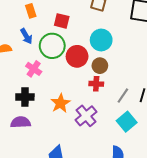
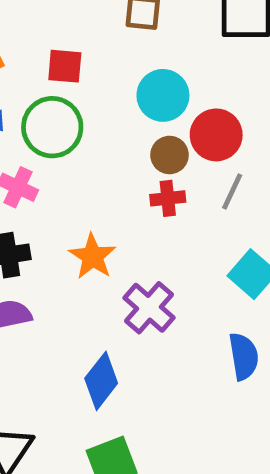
red circle: (77, 56) -> (216, 135), moved
gray line: (123, 96) -> (232, 191), moved
purple cross: (86, 116) -> (149, 308), moved

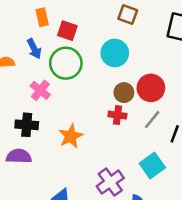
red square: (65, 66) -> (67, 31), moved
cyan circle: (163, 95) -> (115, 53), moved
purple cross: (149, 308) -> (110, 182), moved

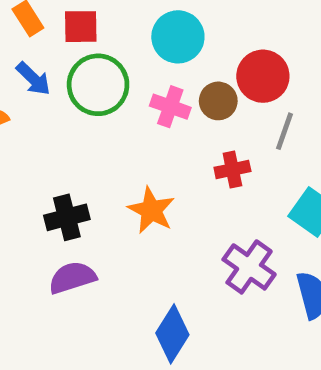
pink cross: (40, 90) -> (170, 107), moved
red cross: (117, 115) -> (232, 169), moved

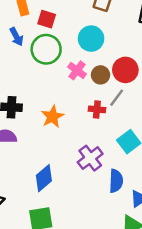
gray line: (285, 131) -> (117, 98), moved

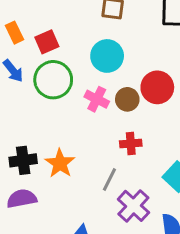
red square: (47, 19) -> (47, 42), turned -30
gray line: (117, 98) -> (109, 179), moved
orange star: (52, 117) -> (60, 163), moved

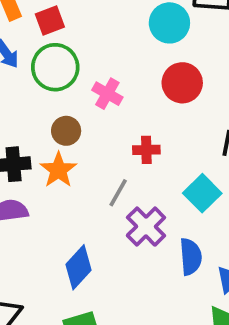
cyan circle: (107, 56) -> (169, 23), moved
brown circle: (127, 99) -> (66, 131), moved

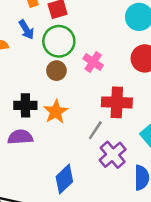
brown circle: (66, 131) -> (56, 71), moved
red cross: (146, 150) -> (117, 102), size x1.6

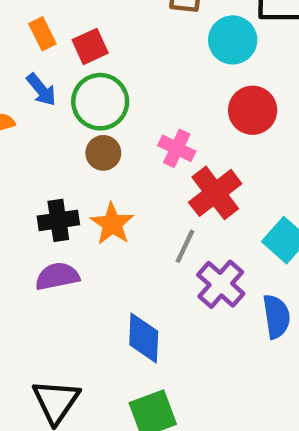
pink cross: (93, 62) -> (177, 148), moved
red cross: (117, 102) -> (215, 193), turned -32
blue diamond: (64, 179) -> (144, 338), turned -36

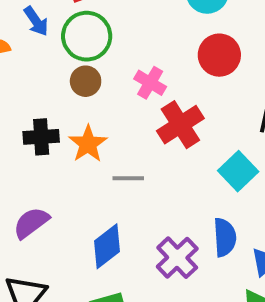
gray line: (185, 246) -> (128, 178), moved, turned 60
purple semicircle: (57, 276) -> (31, 223), moved, turned -30
purple cross: (221, 284) -> (177, 258), moved
blue diamond: (144, 338) -> (107, 246), turned 45

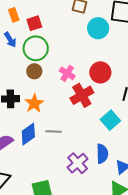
red circle: (219, 55) -> (100, 72), moved
gray line: (128, 178) -> (54, 132), moved
blue diamond: (107, 246) -> (28, 134), moved

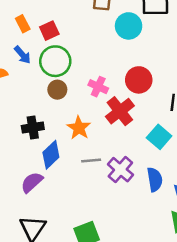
orange star: (34, 103) -> (79, 128), moved
blue diamond: (28, 134) -> (51, 155), moved
purple cross: (78, 163) -> (120, 170), moved

